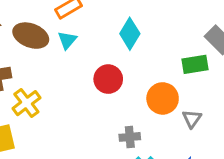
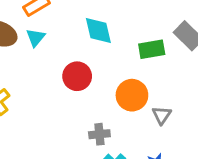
cyan diamond: (130, 34) -> (98, 30), turned -44
green rectangle: (195, 64) -> (152, 49), moved

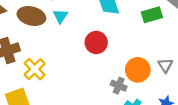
orange circle: (132, 95) -> (138, 70), moved
gray cross: (99, 134) -> (119, 86), turned 35

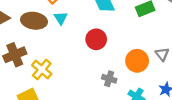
gray cross: (119, 86) -> (109, 79), moved

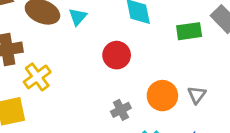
gray cross: (109, 79) -> (121, 110), turned 32

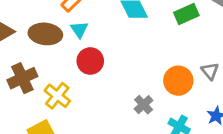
red circle: (117, 55) -> (90, 61), moved

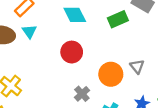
red circle: (90, 61) -> (72, 52), moved

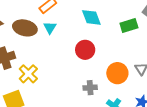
gray cross: (82, 94) -> (90, 88), turned 32

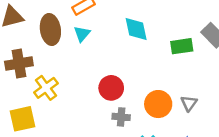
brown ellipse: (25, 28) -> (50, 29), turned 60
red circle: (85, 50) -> (111, 88), moved

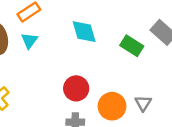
green rectangle: (182, 46) -> (132, 46), turned 45
red circle: (111, 88) -> (76, 88), moved

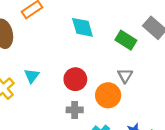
cyan triangle: (29, 40) -> (32, 76), moved
gray triangle: (143, 103) -> (125, 76), moved

